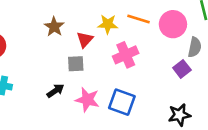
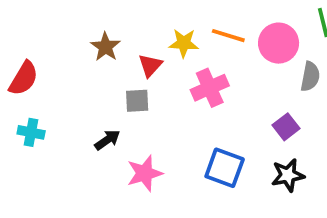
purple square: (182, 69) -> (286, 127), moved
pink star: (87, 100) -> (145, 173), moved, turned -30
blue square: (122, 102) -> (225, 168), moved

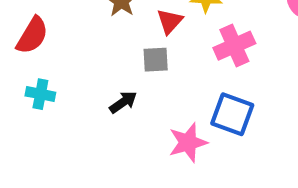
blue square: (225, 168) -> (232, 114), moved
pink star: (145, 173) -> (188, 143), moved

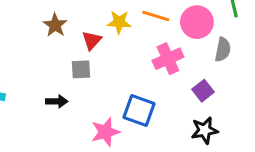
pink cross: (234, 46) -> (168, 59), moved
black arrow: (123, 102) -> (57, 101), turned 35

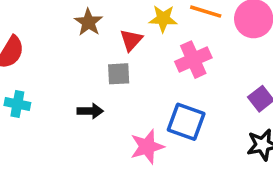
pink cross: (168, 59) -> (193, 60), moved

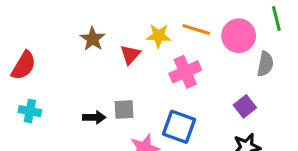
gray square: (119, 74) -> (124, 110), moved

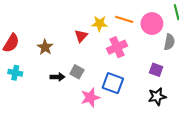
brown star: (93, 39) -> (45, 47), moved
purple square: (245, 106) -> (156, 70), turned -32
gray square: (124, 110) -> (77, 72), turned 32

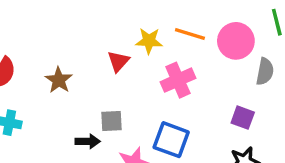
gray square: (77, 72) -> (112, 121), turned -32
black arrow: (57, 77) -> (88, 141), moved

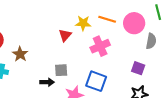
brown star: (59, 80) -> (20, 54), moved

